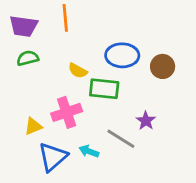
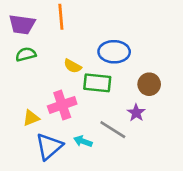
brown circle: (163, 66) -> (149, 84), moved

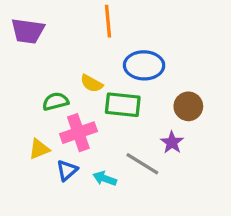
orange line: (61, 17) -> (108, 21), moved
green semicircle: (26, 54) -> (55, 101), moved
blue triangle: (49, 147) -> (67, 170), moved, size x0.6

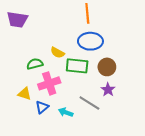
orange line: (108, 21) -> (87, 13), moved
brown circle: (188, 106) -> (107, 67), moved
yellow triangle: (39, 149) -> (24, 94), turned 40

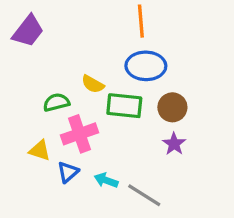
purple trapezoid: (17, 20) -> (28, 31), turned -60
gray line: (89, 103) -> (144, 195), moved

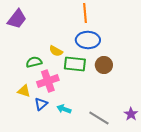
purple star: (174, 144) -> (131, 114), moved
gray line: (144, 195) -> (99, 118), moved

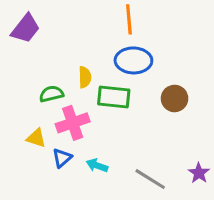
yellow semicircle: (56, 51) -> (85, 77), turned -120
brown circle: (104, 65) -> (175, 98), moved

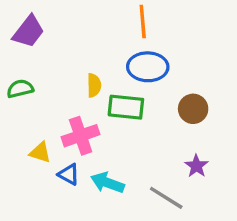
green semicircle: (51, 94) -> (20, 89), moved
blue triangle: (62, 158) -> (69, 174), turned -50
cyan arrow: (97, 165) -> (107, 183), size x1.4
purple star: (199, 173) -> (196, 166), moved

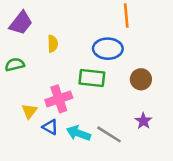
orange line: (143, 21) -> (126, 16), moved
yellow semicircle: (94, 85) -> (53, 44), moved
yellow triangle: (40, 152) -> (29, 111), turned 49
gray line: (166, 198) -> (109, 134), moved

